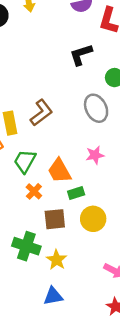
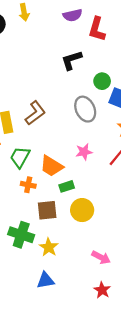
orange trapezoid: (59, 171) -> (51, 166), turned -30
orange cross: (34, 191) -> (28, 185), turned -32

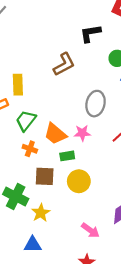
gray ellipse: (85, 109) -> (96, 104), moved, turned 30
brown L-shape: (35, 113) -> (64, 64), moved
pink star: (84, 152) -> (82, 133), moved

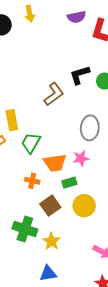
black L-shape: (90, 33) -> (80, 75), moved
green trapezoid: (26, 121) -> (31, 143), moved
orange trapezoid: (55, 134) -> (55, 163), turned -40
brown square: (45, 176) -> (50, 206), turned -30

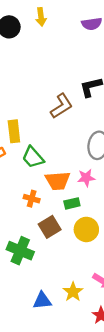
green trapezoid: (31, 143) -> (33, 157), turned -75
yellow star: (51, 241) -> (73, 292), moved

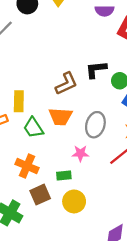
orange trapezoid: (58, 181) -> (61, 117), moved
orange cross: (32, 199) -> (27, 166), size x1.5

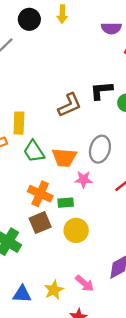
orange trapezoid: (61, 117) -> (64, 157), moved
orange cross: (27, 166) -> (40, 194), moved

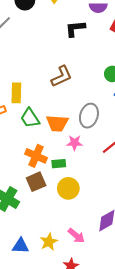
black L-shape: (101, 90) -> (75, 29), moved

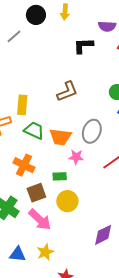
green trapezoid: (30, 118) -> (34, 130), turned 145
orange cross: (36, 156) -> (24, 165), moved
pink arrow: (76, 236) -> (40, 220), moved, size x1.4

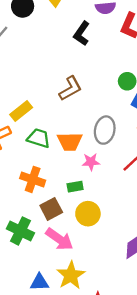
black L-shape: (83, 46) -> (82, 34), turned -45
yellow rectangle: (22, 105) -> (21, 111), turned 54
yellow star: (45, 252) -> (71, 275), size x1.4

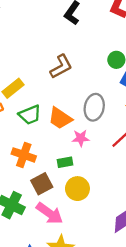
green trapezoid: (39, 138) -> (30, 115), turned 140
orange trapezoid: (70, 142) -> (60, 118), turned 35

